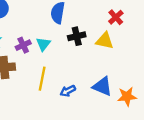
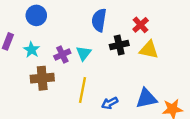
red cross: (116, 17) -> (141, 25), moved
blue triangle: (102, 86) -> (146, 98), turned -35

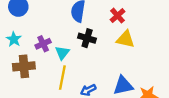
black cross: (119, 45) -> (87, 38), moved, turned 30
cyan triangle: (84, 53) -> (62, 53), moved

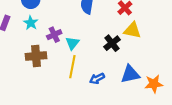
black cross: (87, 38) -> (112, 43), moved, turned 35
cyan star: (14, 39) -> (31, 23), moved

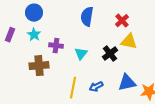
purple cross: (54, 35) -> (56, 46), turned 32
cyan triangle: (72, 43) -> (81, 54), moved
yellow line: (72, 67) -> (73, 88), moved

